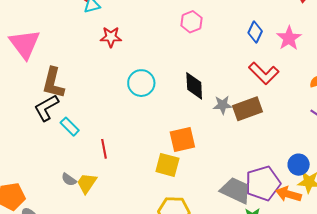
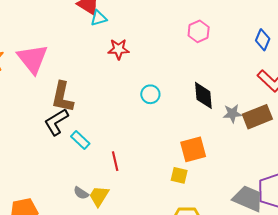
cyan circle: (141, 83) -> (150, 94), size x0.7
yellow square: (167, 165) -> (179, 175), size x0.7

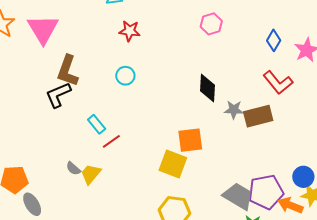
cyan circle: (150, 94) -> (125, 76), moved
cyan rectangle: (80, 140) -> (97, 124), moved
red line: (115, 161) -> (111, 141), turned 60
yellow square: (179, 175) -> (173, 164), size x1.6

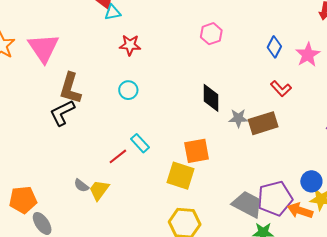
red L-shape: (278, 82) -> (281, 89), size x0.7
cyan rectangle: (97, 124) -> (140, 143), moved

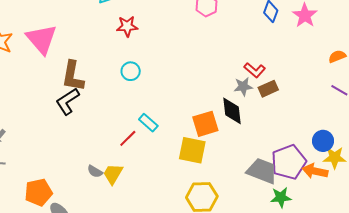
red L-shape: (281, 89) -> (255, 70), moved
black diamond: (211, 98) -> (232, 111), moved
brown rectangle: (263, 123) -> (268, 89), size x0.7

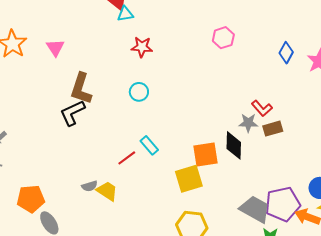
pink triangle: (41, 39) -> (55, 48), size x0.6
yellow square: (192, 150) -> (189, 179), turned -36
gray semicircle: (95, 171) -> (90, 186), turned -56
yellow trapezoid: (113, 174) -> (107, 191), turned 85

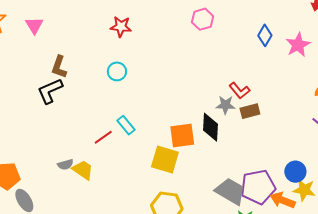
brown L-shape: (81, 89) -> (59, 67), size x0.7
yellow square: (189, 179) -> (165, 159), turned 32

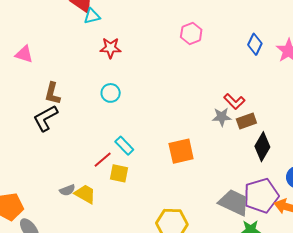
pink triangle: (34, 25) -> (24, 54), turned -36
black diamond: (210, 127) -> (262, 147), moved, turned 32
yellow square: (165, 159) -> (119, 173), moved, size x0.7

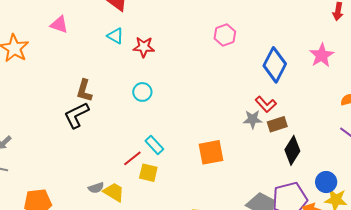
cyan triangle: (92, 16) -> (115, 36), moved, turned 42
blue diamond: (255, 44) -> (275, 65), moved, size x1.6
pink triangle: (24, 54) -> (59, 25), moved

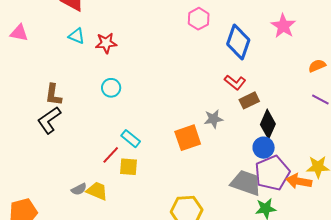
pink hexagon: (225, 35) -> (199, 19), moved
gray star: (253, 119) -> (213, 119), moved
blue circle: (326, 182) -> (264, 148), moved

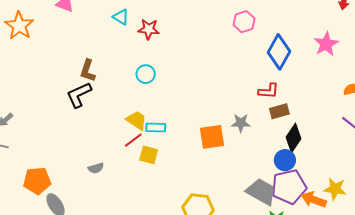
red L-shape: (235, 82) -> (269, 91), turned -45
cyan rectangle: (131, 139) -> (156, 128), turned -48
yellow trapezoid: (97, 191) -> (136, 120), moved

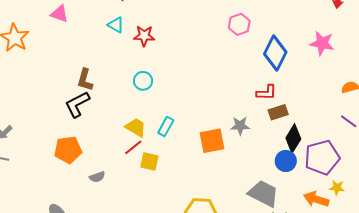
pink star: (326, 44) -> (322, 43), turned -30
cyan rectangle: (156, 128) -> (166, 127), moved, turned -60
orange pentagon: (37, 181) -> (68, 150), moved
purple pentagon: (289, 187) -> (322, 158), moved
yellow star: (335, 189) -> (337, 188), size x0.7

